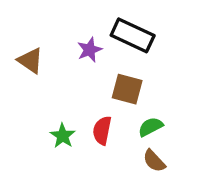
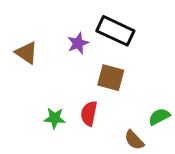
green semicircle: (151, 127) -> (159, 117), moved
green star: (63, 136) -> (55, 118), turned -30

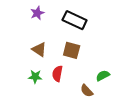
purple star: (78, 43) -> (37, 13), moved
brown triangle: (26, 53) -> (39, 49), moved

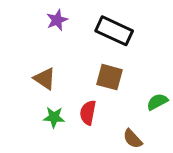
brown triangle: (39, 49) -> (45, 79), moved
green semicircle: (103, 76) -> (157, 102), moved

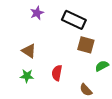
brown square: (109, 77) -> (86, 45), moved
green star: (54, 117) -> (27, 76), moved

